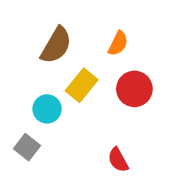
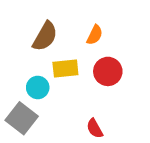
yellow rectangle: (82, 85) -> (65, 69), turned 45
gray square: (27, 147) -> (22, 118), size x1.5

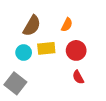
cyan circle: (38, 87) -> (24, 53), moved
red semicircle: (95, 128) -> (78, 77), moved

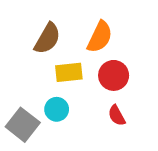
orange semicircle: (67, 25) -> (100, 37), size x1.5
cyan circle: (24, 53) -> (57, 109), moved

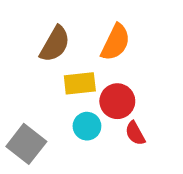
red circle: (114, 75) -> (117, 101), moved
cyan circle: (57, 109) -> (87, 126), moved

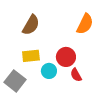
orange semicircle: (116, 42) -> (85, 24), moved
yellow rectangle: (80, 83) -> (31, 56), moved

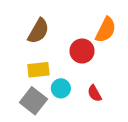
red circle: (66, 57) -> (82, 51), moved
gray square: (15, 81) -> (33, 101), moved

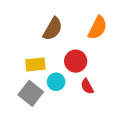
brown semicircle: (38, 31) -> (53, 29), moved
red circle: (82, 51) -> (76, 61), moved

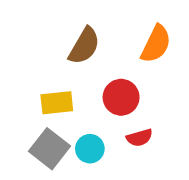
cyan circle: (56, 82) -> (90, 149), moved
red semicircle: (87, 86) -> (139, 138), turned -77

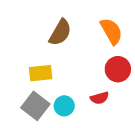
orange semicircle: (156, 44) -> (111, 31), turned -56
red circle: (121, 97) -> (118, 69), moved

